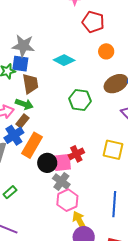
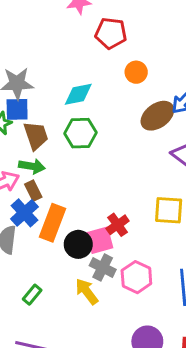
cyan diamond: (64, 60) -> (78, 94), turned -30
green hexagon: (80, 100) -> (80, 133), moved
brown rectangle: (22, 121) -> (33, 191), turned -56
pink hexagon: (67, 200) -> (136, 277), moved
yellow arrow: (79, 221) -> (87, 291), moved

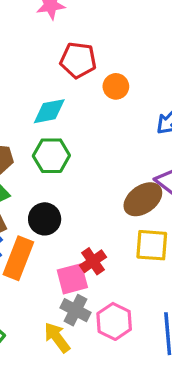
red pentagon: (111, 33) -> (78, 60), moved
brown ellipse: (157, 116) -> (143, 199), moved
black circle: (78, 244) -> (45, 219), moved

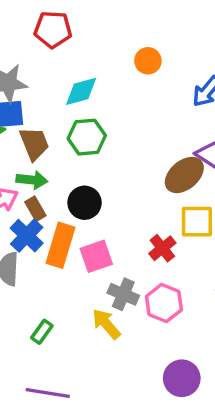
red pentagon: (78, 60) -> (53, 29), moved
red cross: (93, 261) -> (162, 248), moved
pink square: (72, 279) -> (96, 256), moved

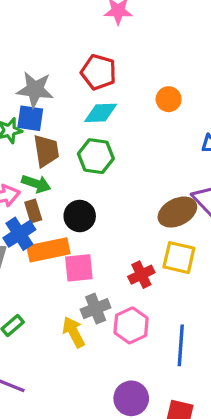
red pentagon: (53, 29) -> (99, 72), moved
orange rectangle: (61, 245) -> (48, 250), turned 48
gray cross: (123, 294) -> (96, 309), turned 32

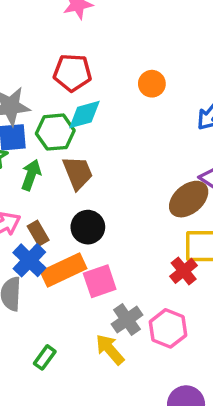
brown trapezoid: (46, 151) -> (78, 173), moved
green hexagon: (96, 156) -> (55, 132), moved
green arrow: (36, 184) -> (31, 175), moved, turned -76
red cross: (141, 275) -> (184, 271), moved

